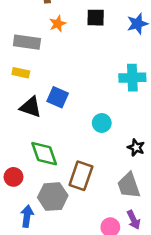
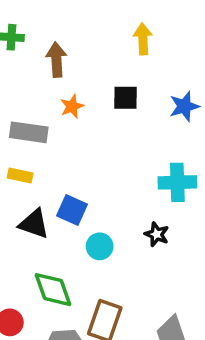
cyan circle: (102, 123) -> (100, 246), moved
black star: (136, 148) -> (157, 234), moved

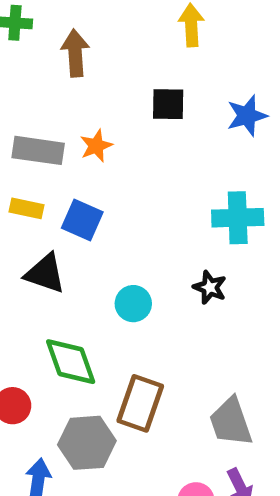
orange star: (72, 106) -> (96, 146), moved
blue square: (72, 210) -> (82, 220), moved

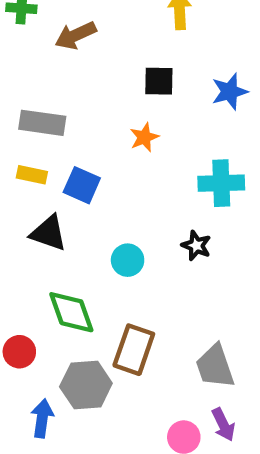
brown arrow: (75, 53) -> (76, 35), turned -111
orange star: (96, 146) -> (144, 137), moved

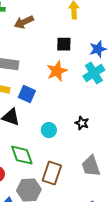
orange star: (144, 137) -> (57, 71), size x1.5
cyan cross: (221, 183) -> (94, 73), moved, turned -30
gray trapezoid: (215, 366) -> (91, 166), moved

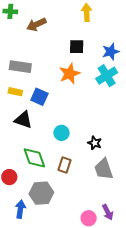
black star: (82, 123) -> (95, 143), moved
brown rectangle: (52, 173) -> (64, 165), moved, size x0.7

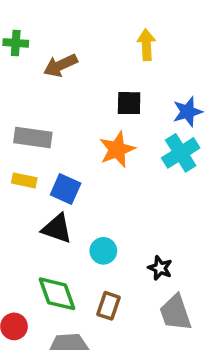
black triangle: (23, 120) -> (57, 229), moved

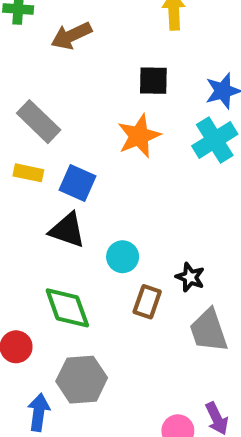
gray rectangle: (33, 137) -> (39, 122), turned 36
brown rectangle: (109, 306) -> (147, 302), moved

